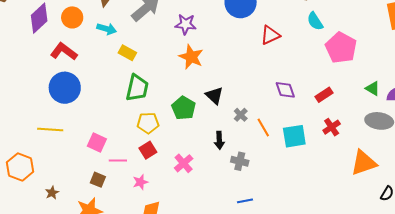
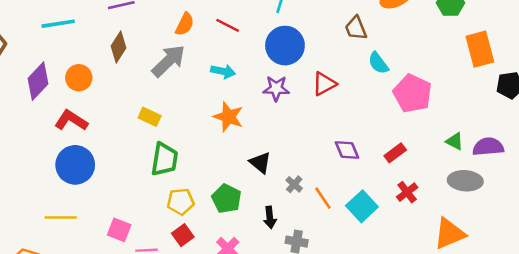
purple star: (186, 24) -> (276, 88), moved
cyan arrow: (107, 29) -> (223, 71), moved
green pentagon: (184, 108) -> (226, 199), moved
cyan square: (294, 136) -> (362, 206), turned -30

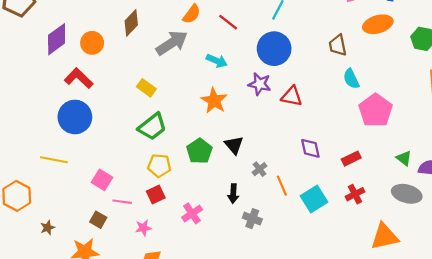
red triangle: (324, 84) -> (292, 96), moved, turned 30
green trapezoid: (164, 159) -> (152, 127), turned 32
green pentagon: (226, 199) -> (199, 151), moved

